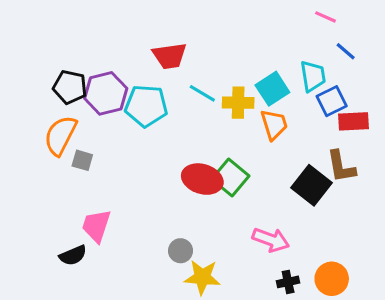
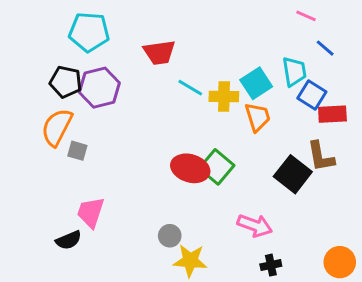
blue square: (332, 101) -> (312, 95), turned -32
cyan pentagon: (146, 106) -> (89, 32), moved
orange circle: (332, 279) -> (340, 262), moved

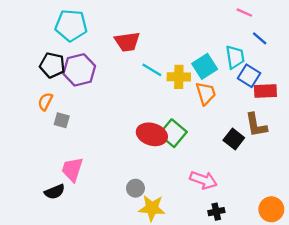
orange semicircle: (57, 127) -> (45, 102), size x0.6
black square: (293, 174) -> (234, 139), size x0.7

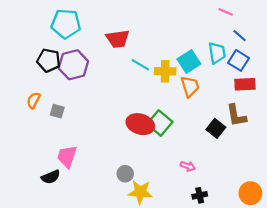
blue square: (249, 76) -> (239, 60), moved
orange semicircle: (45, 102) -> (33, 100), moved
pink arrow: (203, 180) -> (188, 166), size x0.6

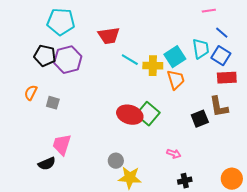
pink line: (226, 12) -> (209, 11), turned -32
black square: (216, 128) -> (200, 119), turned 30

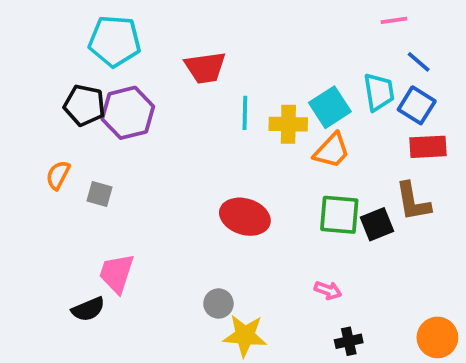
cyan line: (130, 60) -> (245, 113), turned 60
orange trapezoid: (176, 80) -> (332, 151), turned 60
green square: (148, 114) -> (339, 215), moved, turned -35

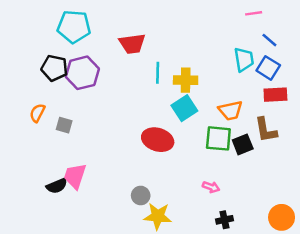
cyan square: (330, 107) -> (184, 108), moved
orange trapezoid: (332, 151) -> (231, 110), moved, turned 35
black semicircle: (88, 309) -> (57, 186), moved

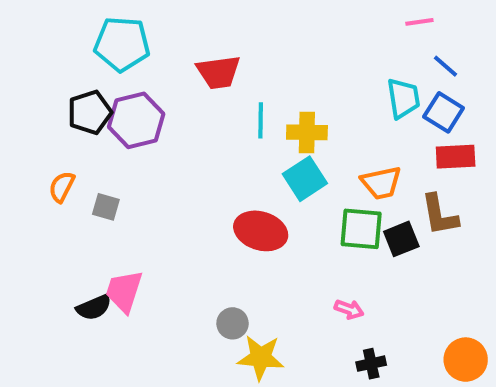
black pentagon: (54, 68) -> (90, 112), turned -30

